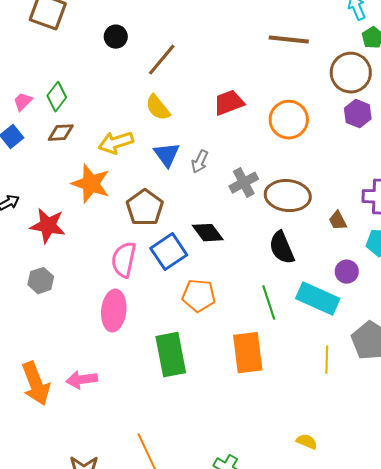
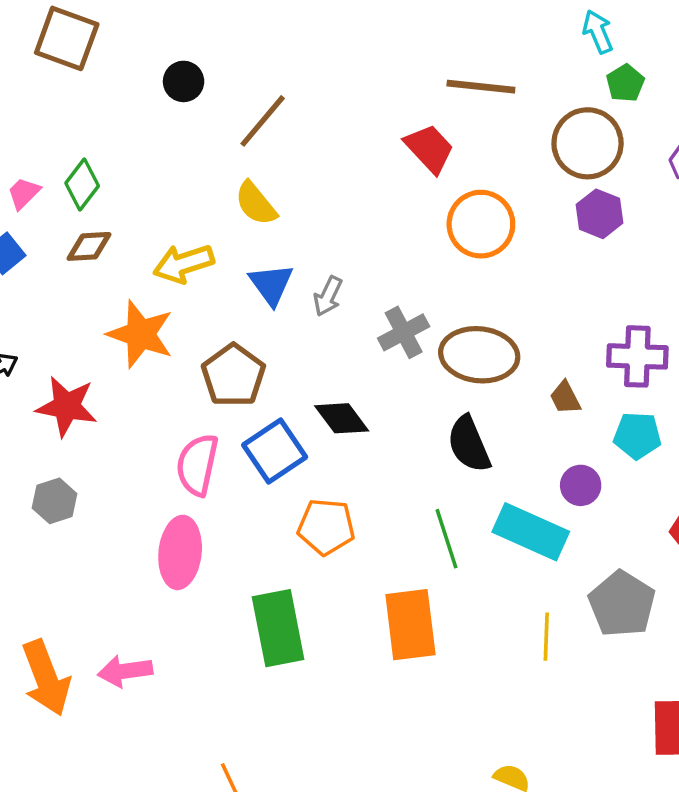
red trapezoid: (229, 103) -> (429, 148), moved, turned 68

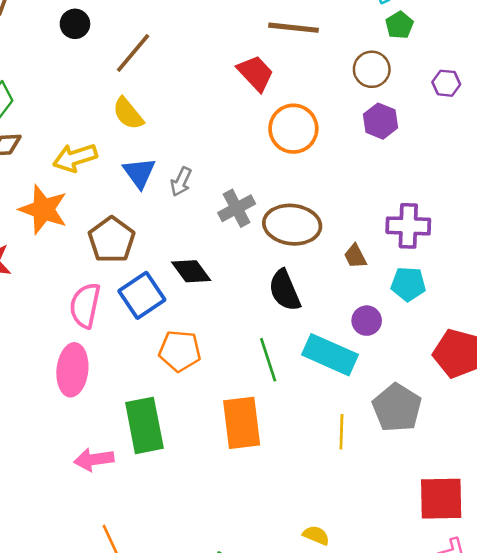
brown circle: (588, 143) -> (372, 69), size x0.7
pink arrow: (125, 671) -> (94, 459), moved

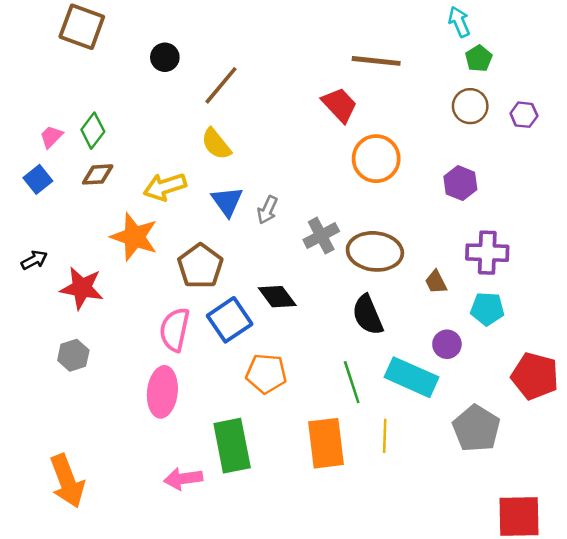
brown circle: (372, 69) -> (470, 106), moved
purple hexagon: (381, 121) -> (460, 183), moved
yellow line: (341, 432) -> (385, 436), moved

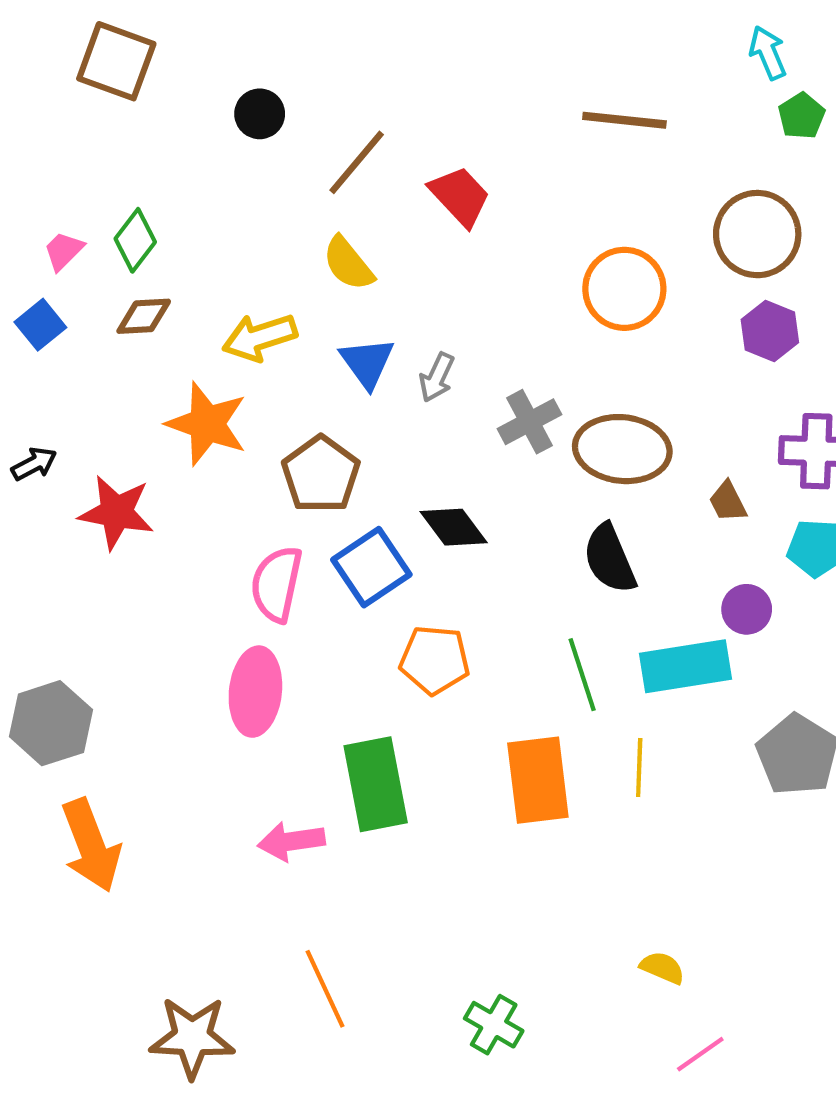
red trapezoid: (339, 105) -> (460, 196), moved
brown circle: (470, 106) -> (757, 234), moved, size x1.4
gray hexagon: (73, 355) -> (51, 723), moved, size x1.5
cyan rectangle: (412, 377) -> (686, 666), turned -33

